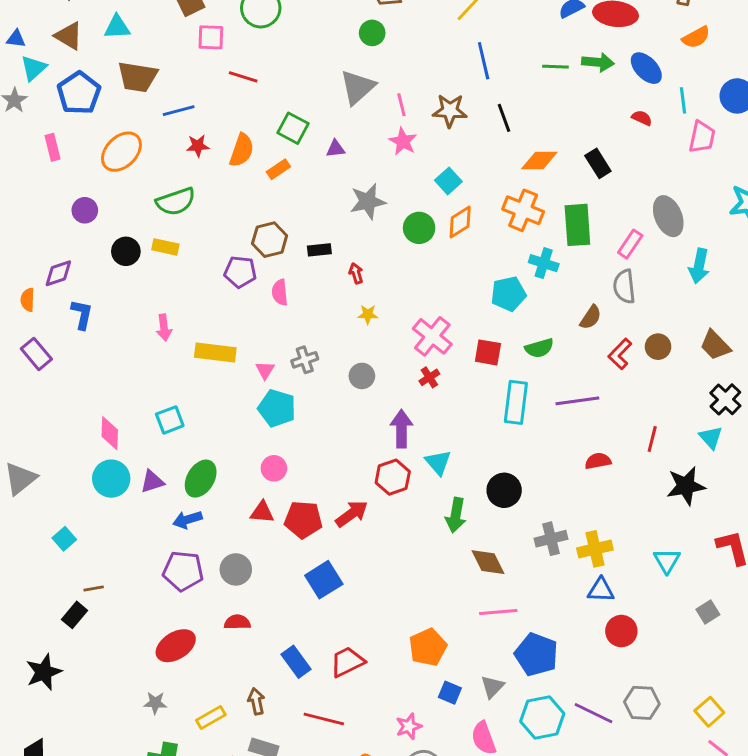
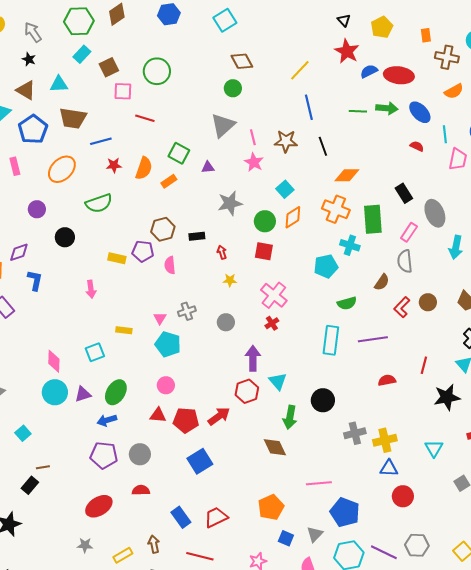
black rectangle: (598, 163) -> (404, 193), moved
yellow rectangle: (165, 247) -> (117, 258), moved
yellow rectangle: (215, 352) -> (124, 330), moved, size x0.6
red square: (488, 352) -> (264, 251), moved
brown diamond: (488, 562) -> (275, 447), moved

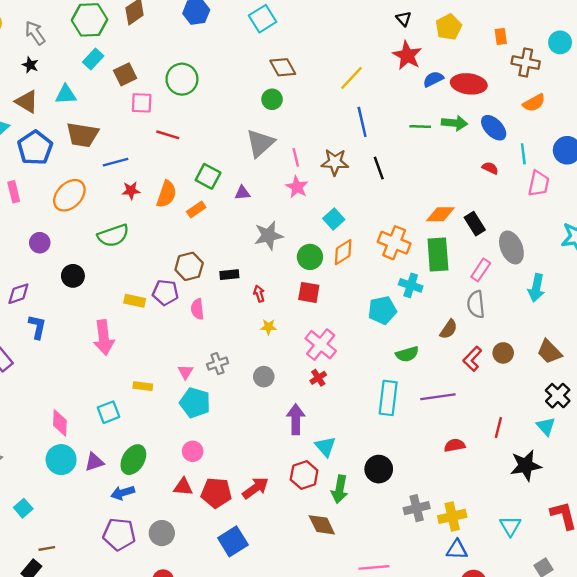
orange diamond: (347, 175) -> (440, 214), moved
pink arrow: (91, 289) -> (104, 338), size x1.6
red hexagon: (247, 391) -> (304, 475), moved

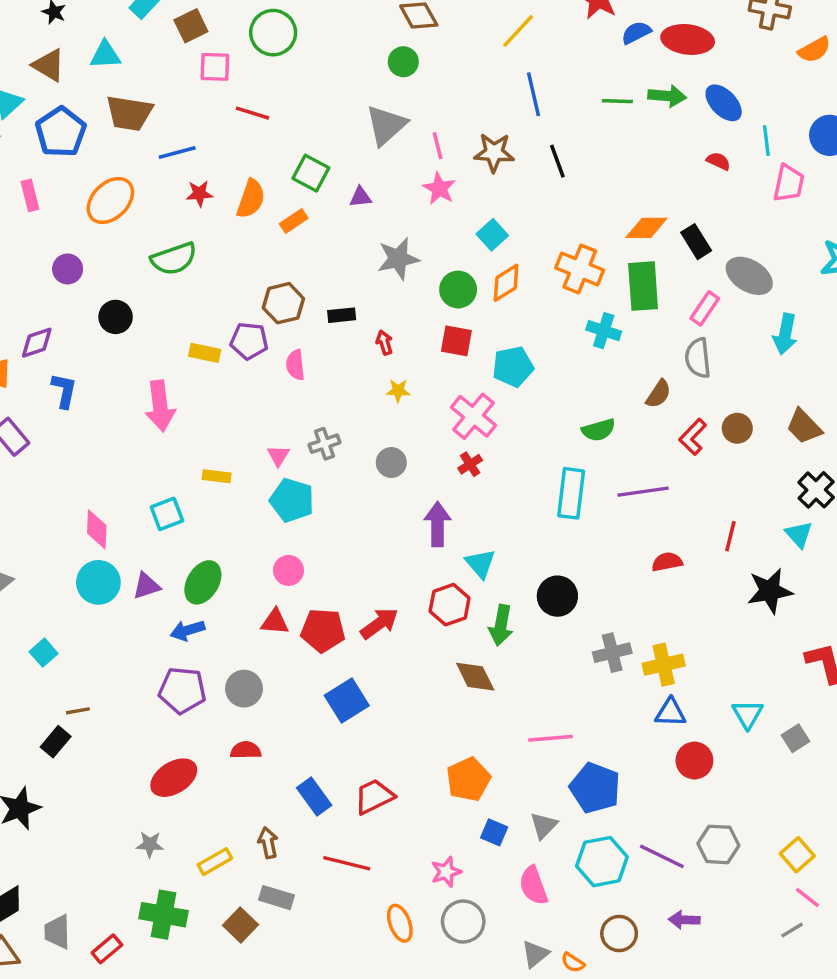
orange semicircle: (534, 103) -> (814, 50), moved
gray ellipse: (511, 247) -> (749, 276), turned -36
cyan pentagon: (382, 310) -> (513, 367), moved
cyan triangle: (510, 526) -> (748, 714), moved

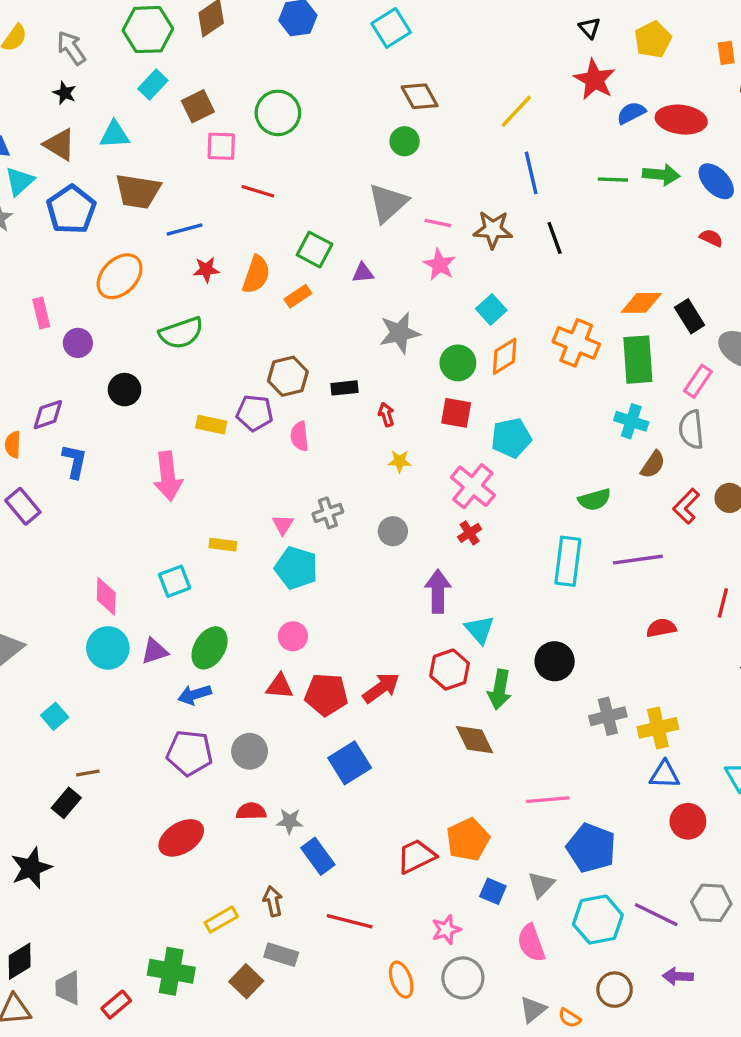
pink line: (438, 146) -> (438, 223), turned -64
pink rectangle: (30, 195) -> (41, 313), moved
cyan cross: (604, 331) -> (631, 421), moved
red trapezoid: (374, 796) -> (416, 856), moved
gray star: (150, 844) -> (290, 821), moved

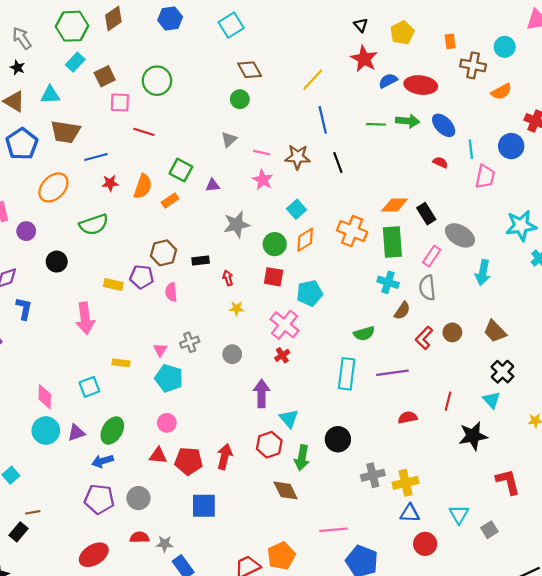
gray triangle: (388, 203) -> (229, 140), size x0.6
red arrow: (381, 688) -> (225, 457), turned -40
blue square: (350, 763) -> (204, 506), turned 32

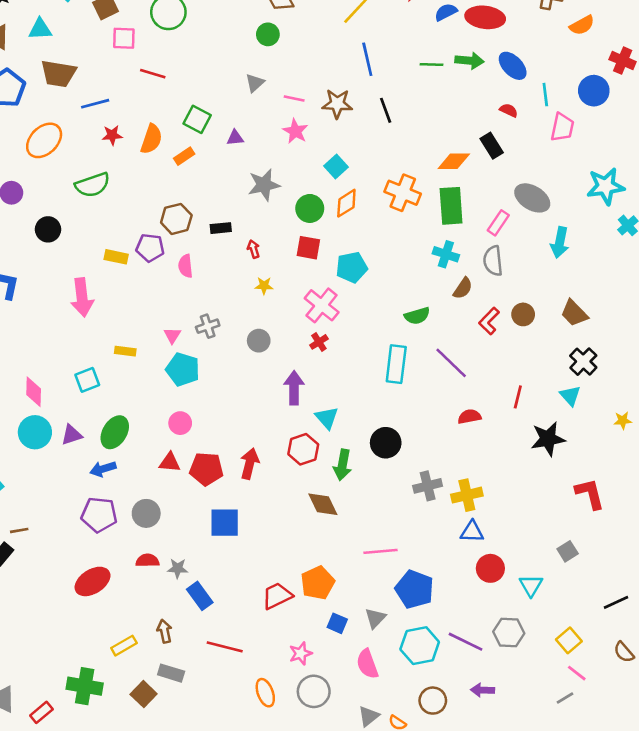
black rectangle: (426, 214) -> (492, 146), moved
purple line: (392, 373) -> (451, 363), turned 52
cyan triangle: (459, 514) -> (531, 585), moved

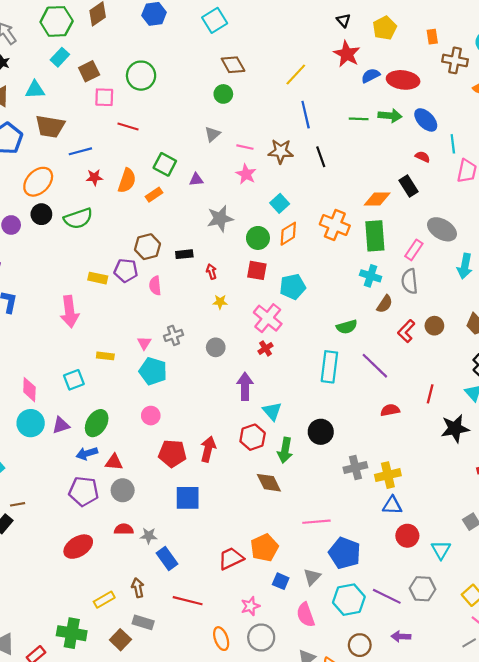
black circle: (48, 229) -> (41, 214), moved
red triangle: (170, 462) -> (114, 462), moved

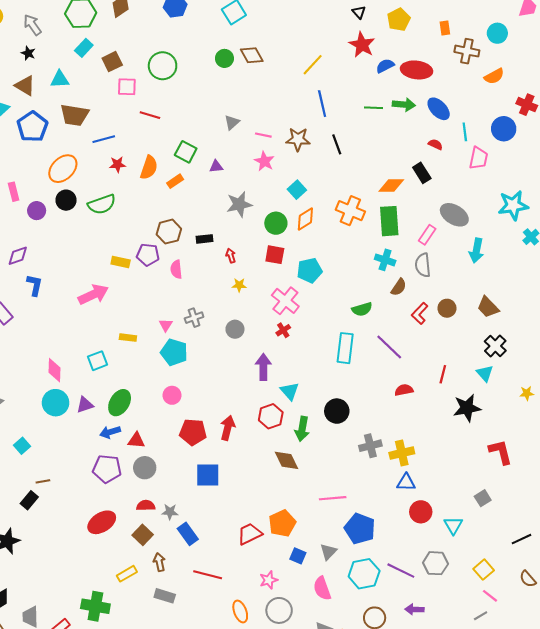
green circle: (223, 94) -> (224, 58), moved
pink arrow: (70, 312) -> (93, 295), turned -108
brown square: (120, 640) -> (143, 535), moved

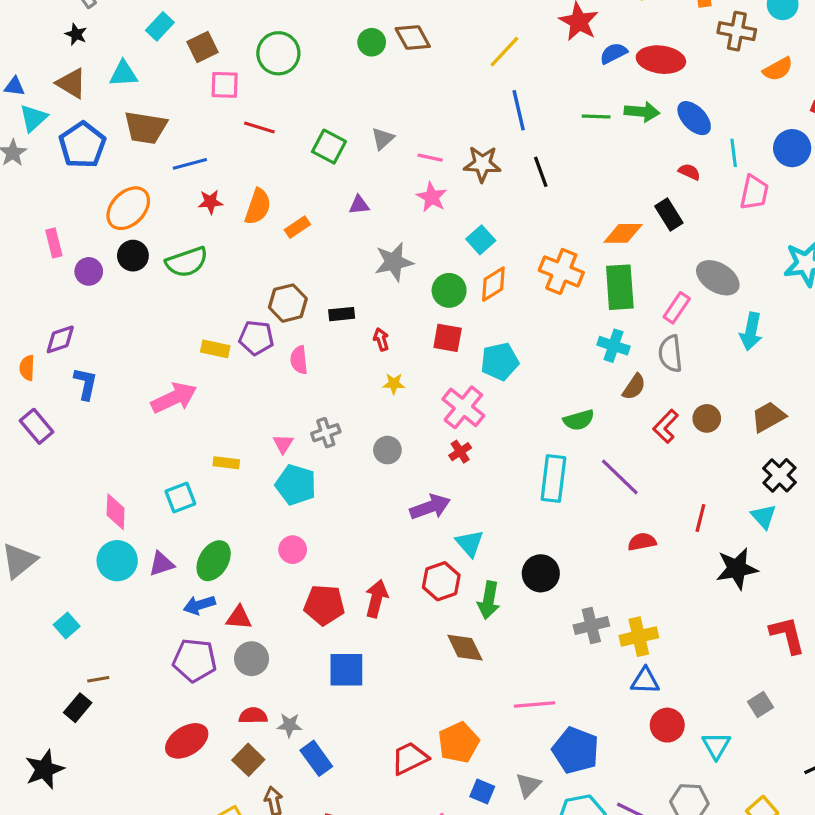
green square: (186, 152) -> (329, 147), moved
brown trapezoid: (488, 307) -> (768, 417), turned 105
purple arrow: (263, 367) -> (430, 507), turned 70

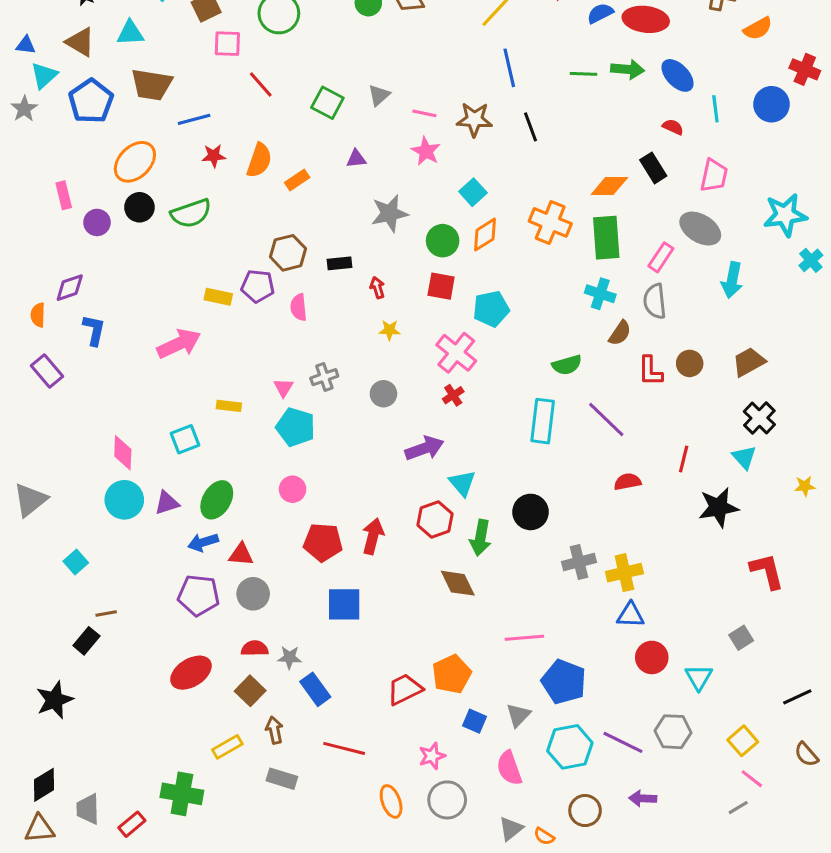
red line: (259, 128) -> (261, 85), turned 32
pink trapezoid: (754, 192) -> (714, 175), moved
red L-shape: (666, 426) -> (650, 371), turned -44

